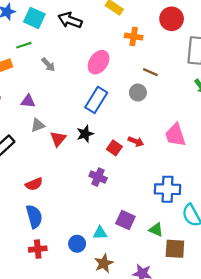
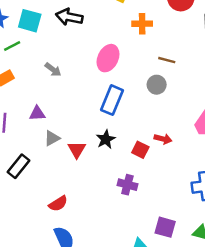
green line: (24, 45) -> (12, 46), moved

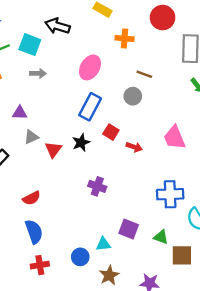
cyan square: (30, 21) -> (30, 45), moved
gray arrow: (53, 70) -> (38, 73), turned -42
red square: (140, 150) -> (111, 132), moved

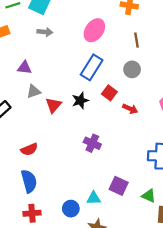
brown line: (144, 74) -> (136, 40), moved, turned 56
gray circle: (133, 96) -> (132, 69), moved

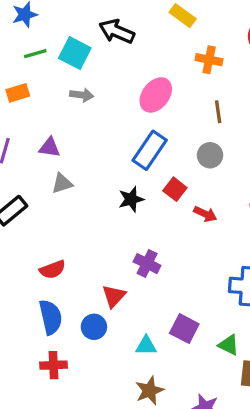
red triangle: (53, 105) -> (114, 296), moved
blue circle: (71, 209) -> (94, 327), moved

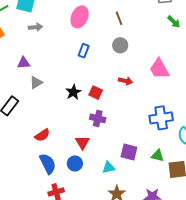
blue rectangle: (150, 150) -> (84, 51), size x0.6
red square: (175, 189) -> (96, 93), moved
black star: (131, 199) -> (73, 92), moved

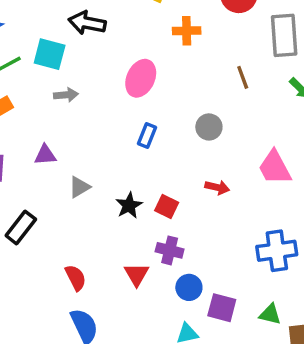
brown line: (119, 18) -> (243, 77), moved
gray triangle: (36, 83) -> (79, 187), moved
red semicircle: (42, 135) -> (76, 278), turned -84
red triangle: (82, 142) -> (136, 274), moved
blue circle: (75, 163) -> (189, 287), moved

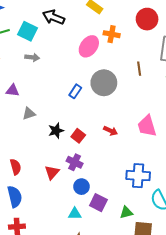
pink ellipse: (141, 78) -> (89, 46), moved
gray circle: (209, 127) -> (104, 83), moved, size x1.6
green triangle: (270, 314) -> (126, 212), turned -40

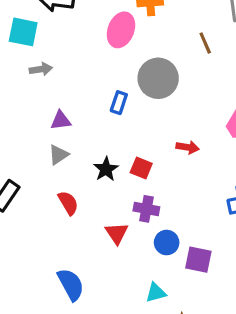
purple triangle: (13, 90) -> (61, 120), moved
red semicircle: (15, 167) -> (68, 203), moved
cyan triangle: (75, 214) -> (156, 293), moved

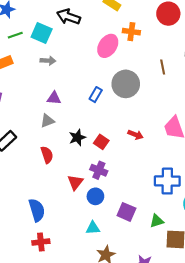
blue circle: (167, 243) -> (95, 196), moved

